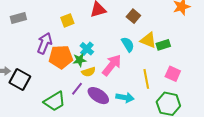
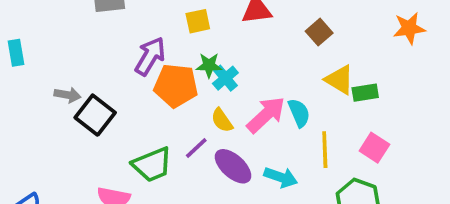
cyan semicircle: (128, 44) -> (299, 113), moved
green star: (80, 60) -> (209, 65), moved
yellow semicircle: (89, 72) -> (222, 120), turned 64

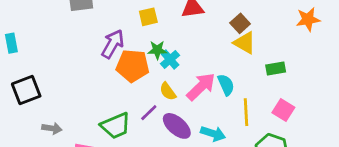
yellow triangle: (339, 80) -> (245, 43), moved
gray arrow: (68, 95) -> (52, 128), moved
black square: (95, 115) -> (26, 90), moved, turned 32

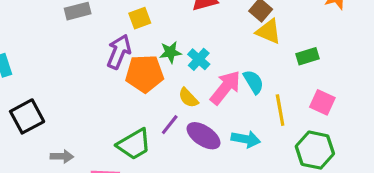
yellow square: (148, 17) -> (140, 18), moved
cyan cross: (170, 59) -> (199, 59), moved

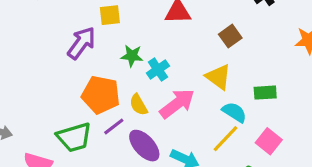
yellow triangle: (269, 31) -> (218, 77), moved
orange pentagon: (145, 74) -> (101, 95), moved
cyan semicircle: (253, 82) -> (234, 112), moved, turned -40
yellow line: (280, 110) -> (225, 139), turned 40

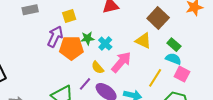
brown square: (230, 36) -> (158, 18), moved, size x1.5
green rectangle: (265, 93) -> (174, 45), turned 56
orange pentagon: (101, 95) -> (71, 48), moved
cyan semicircle: (234, 112) -> (173, 59), moved

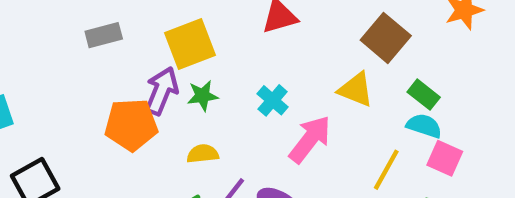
yellow square: (69, 16) -> (190, 44), size x1.6
green star: (88, 38) -> (203, 96), moved
orange pentagon: (71, 48) -> (131, 125), moved
yellow semicircle: (98, 68) -> (203, 154), moved, turned 128

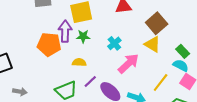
brown square: (386, 38) -> (157, 23), moved
purple arrow: (162, 91) -> (65, 31), turned -30

